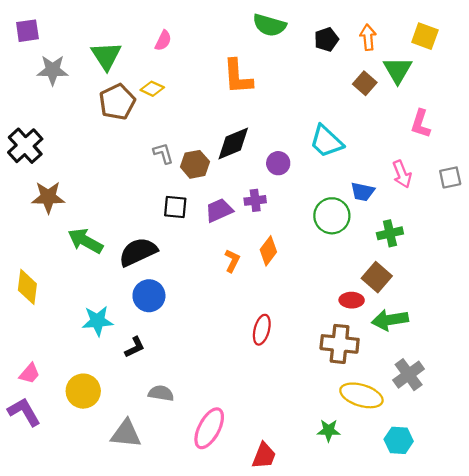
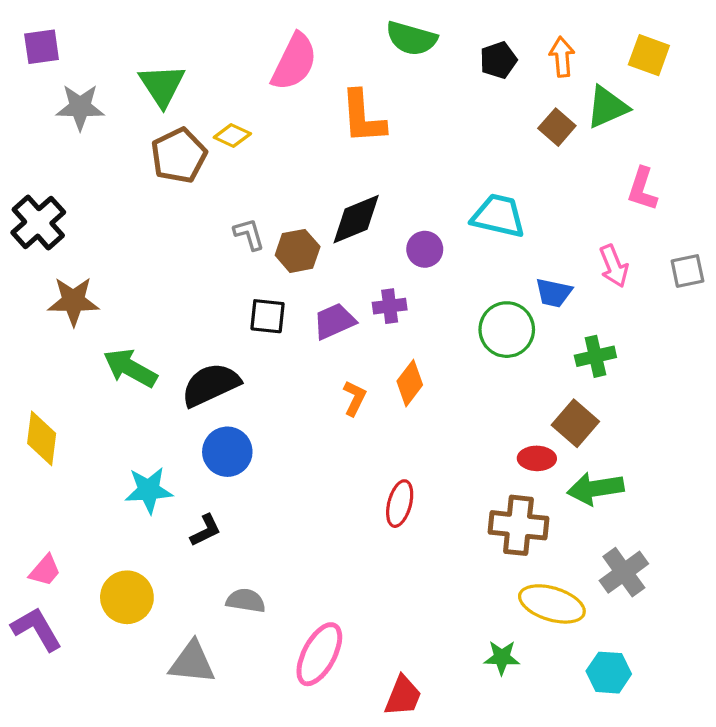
pink semicircle: (163, 41) -> (294, 62), moved, size x1.8
green triangle: (398, 70) -> (607, 107), turned 36
cyan trapezoid: (326, 141) -> (498, 216), turned 150

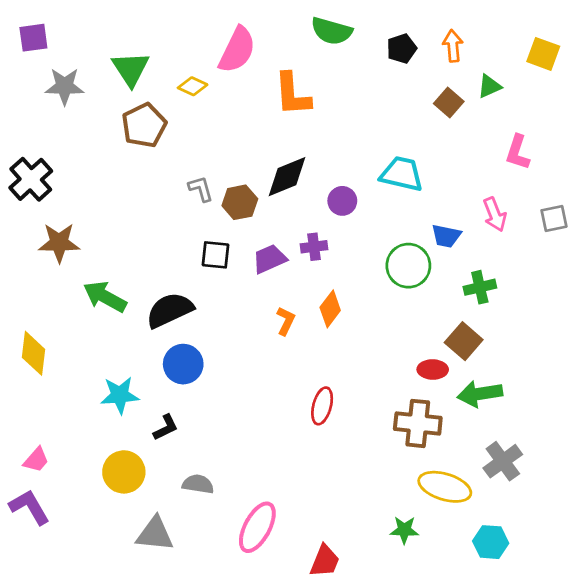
yellow square: (649, 55) -> (543, 54), moved
green triangle: (607, 107) -> (489, 86), size x0.7
yellow diamond: (232, 135) -> (193, 86), moved
yellow circle: (127, 597) -> (124, 472), moved

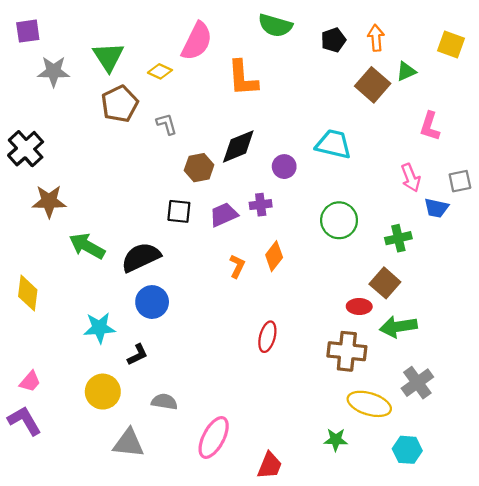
brown square: (449, 102) -> (373, 85), size x1.4
gray L-shape: (201, 189) -> (167, 124), moved
blue trapezoid: (446, 236) -> (436, 208), moved

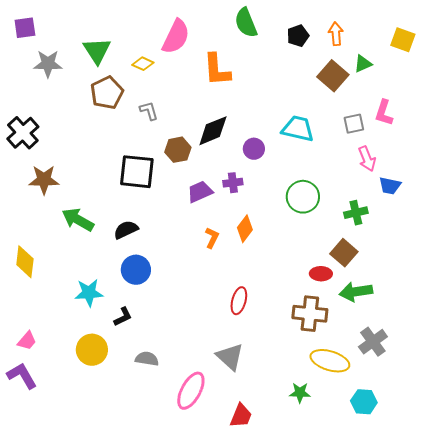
green semicircle: (275, 25) -> (246, 23), turned 52
gray square: (460, 181) -> (354, 124), moved
black square: (179, 211) -> (137, 172), moved, size x1.6
black semicircle: (141, 257) -> (126, 230), size x0.7
gray triangle: (129, 443) -> (230, 357), moved, turned 36

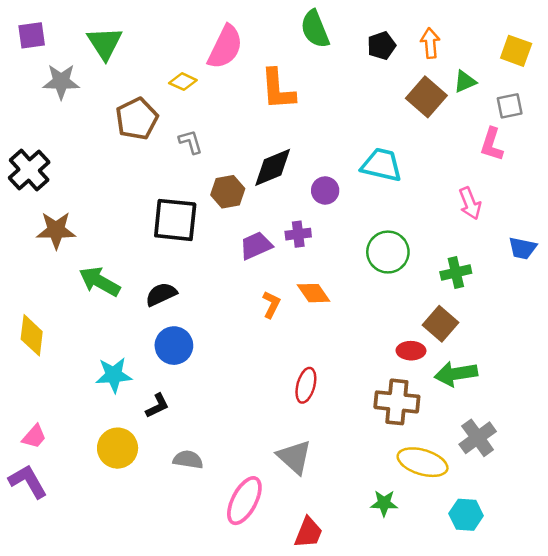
green triangle: (97, 51) -> (105, 43), moved
gray square: (354, 124) -> (510, 106), moved
blue trapezoid: (390, 186) -> (522, 248), moved
orange diamond: (245, 229) -> (314, 293), turned -72

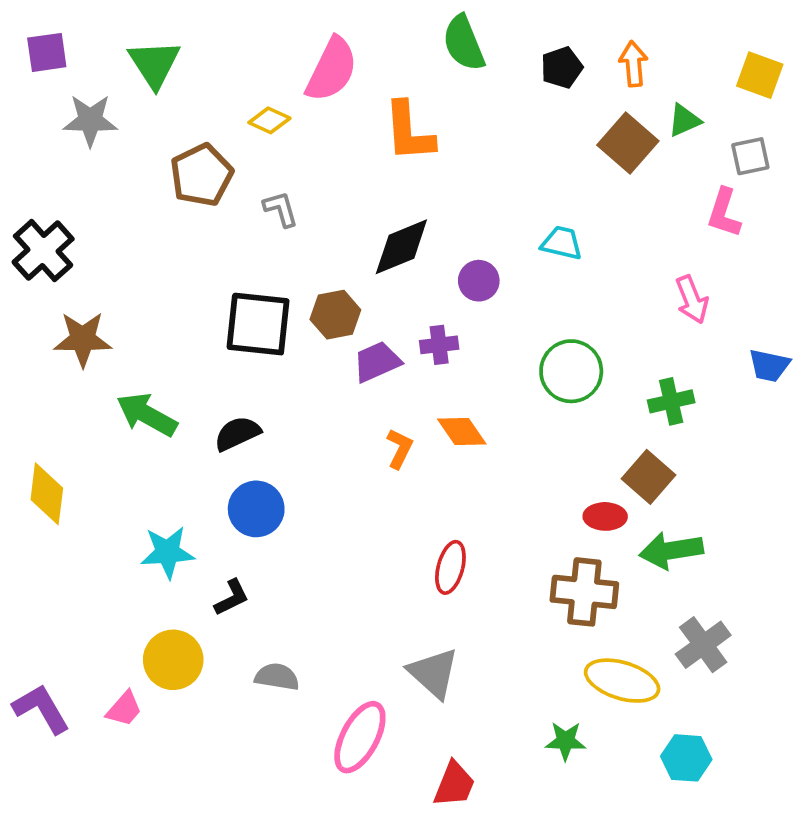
cyan trapezoid: (382, 165) -> (562, 243), size x0.7
brown hexagon: (228, 192) -> (335, 315), moved
pink trapezoid: (34, 437) -> (124, 709), moved

